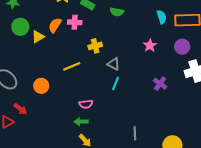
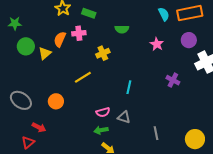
green semicircle: (117, 12) -> (122, 29), moved
gray triangle: (114, 64) -> (124, 117), moved

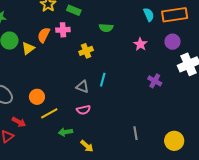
yellow line: (83, 77) -> (49, 113), moved
cyan line: (129, 87) -> (103, 80), moved
gray triangle: (124, 117) -> (82, 87), moved
green arrow: (101, 130) -> (65, 132), moved

